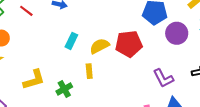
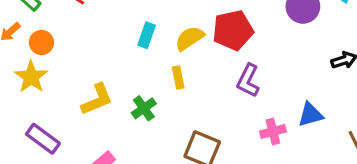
purple L-shape: (163, 78) -> (248, 81), moved, turned 60

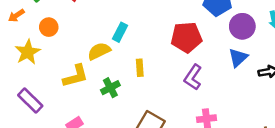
yellow semicircle: (190, 38) -> (99, 51), moved
orange circle: (41, 42) -> (49, 27), moved
blue triangle: (310, 115) -> (238, 58), moved, turned -35

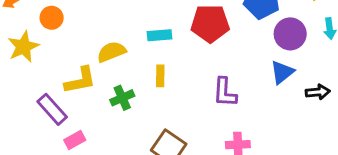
cyan rectangle: (120, 32) -> (160, 35), moved, turned 54
red pentagon: (186, 37) -> (210, 23), moved
purple L-shape: (193, 77) -> (225, 92), turned -35
purple rectangle: (30, 100) -> (52, 109), moved

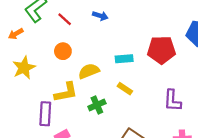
orange circle: (52, 18) -> (63, 51), moved
yellow rectangle: (160, 76) -> (125, 89), turned -56
purple rectangle: (52, 109) -> (45, 114), turned 45

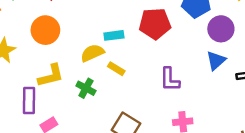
orange circle: (63, 51) -> (45, 30), size x1.5
yellow semicircle: (89, 71) -> (92, 53), moved
green cross: (97, 105) -> (86, 88), turned -35

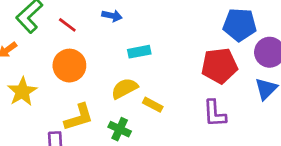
red pentagon: (155, 24) -> (219, 66), moved
cyan rectangle: (114, 35) -> (139, 52), moved

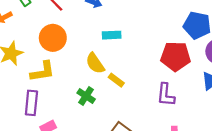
yellow semicircle: (124, 88) -> (95, 63), turned -105
yellow L-shape: (79, 117) -> (43, 72), moved

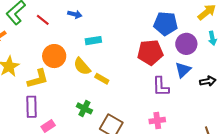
orange circle: (53, 38) -> (54, 56), moved
purple L-shape: (166, 95) -> (161, 87), moved
green cross: (86, 96) -> (84, 108), moved

